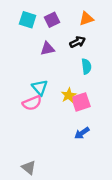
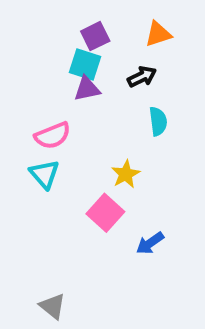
cyan square: (28, 20) -> (85, 64), moved
cyan triangle: (40, 88) -> (44, 174), moved
pink square: (81, 102) -> (105, 213), moved, turned -30
pink semicircle: (32, 103) -> (53, 136), moved

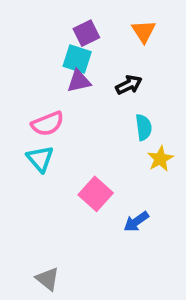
orange triangle: (158, 34) -> (144, 31), turned -45
black arrow: (142, 77) -> (129, 85), moved
cyan semicircle: (158, 121) -> (144, 127), moved
yellow star: (126, 174) -> (160, 159), moved

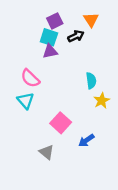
black arrow: (129, 85) -> (76, 36), moved
pink semicircle: (48, 124) -> (30, 78), turned 66
gray triangle: (48, 279) -> (47, 152), moved

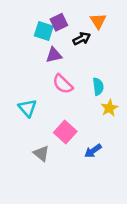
cyan square: (49, 37) -> (44, 31), moved
pink semicircle: (30, 78) -> (63, 84), moved
gray triangle: (47, 152) -> (41, 153), moved

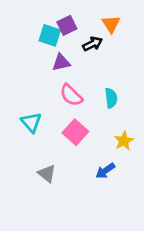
yellow star: (109, 108) -> (124, 141), moved
pink square: (65, 132) -> (75, 132), moved

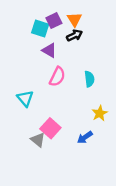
orange triangle: (111, 24) -> (74, 19), moved
purple triangle: (61, 62) -> (49, 50), turned 42
pink semicircle: (71, 95) -> (57, 77), turned -108
pink square: (75, 132) -> (50, 128), moved

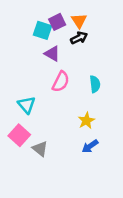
yellow star: (100, 113) -> (86, 121), moved
pink square: (50, 128) -> (19, 135), moved

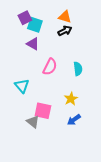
orange triangle: (79, 21) -> (65, 17), turned -40
purple square: (57, 22) -> (25, 18), moved
purple triangle: (52, 54) -> (33, 44), moved
pink square: (19, 135) -> (43, 111), moved, turned -30

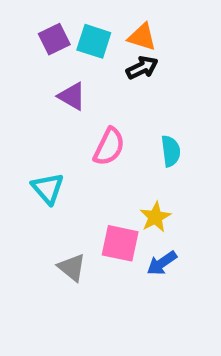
cyan square: (35, 25) -> (94, 41), moved
pink square: (43, 111) -> (120, 243), moved

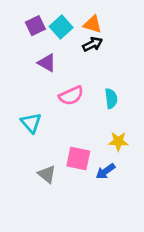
cyan square: (94, 41) -> (61, 27), turned 30
pink semicircle: (109, 147) -> (71, 96), turned 40
yellow star: (155, 217) -> (118, 141), moved, turned 30

